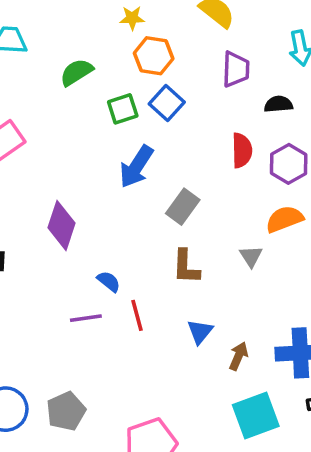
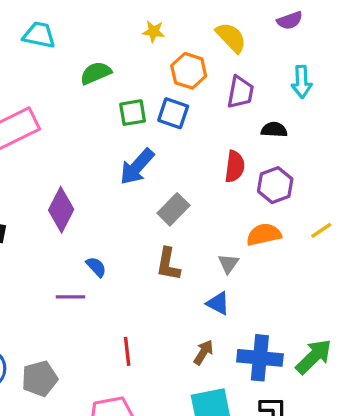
orange hexagon: (154, 56) -> (189, 71), moved
blue square: (167, 103) -> (173, 113), turned -32
red line: (137, 315) -> (127, 351), moved
blue triangle: (200, 332) -> (218, 303), moved, turned -50

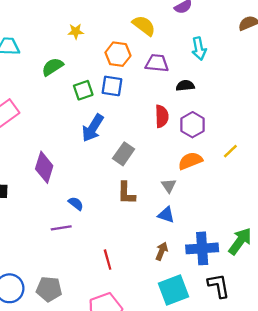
yellow star: (153, 32) -> (76, 31), moved
purple trapezoid: (240, 92) -> (157, 63), turned -85
gray pentagon: (40, 379) -> (49, 289), turned 30

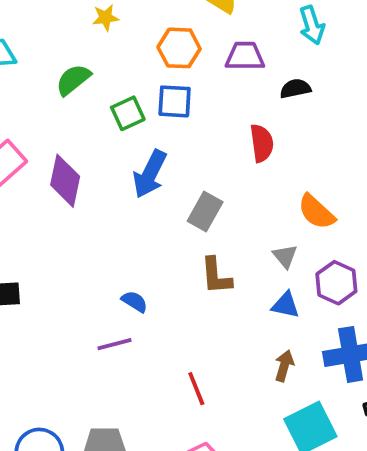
purple hexagon: (193, 125) -> (336, 283), moved
orange semicircle: (190, 161) -> (316, 212), turned -110
purple diamond: (44, 167) -> (65, 181), moved

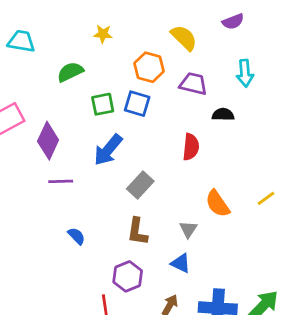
purple hexagon: (336, 283) -> (128, 276), moved
purple line: (114, 344) -> (61, 181), moved

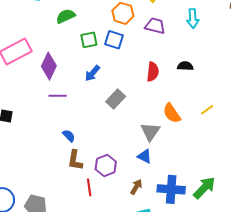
black semicircle: (223, 115) -> (185, 66), moved
blue arrow: (108, 150) -> (92, 73), size x0.7
gray triangle: (188, 229) -> (150, 132), size x1.5
brown L-shape: (137, 232) -> (75, 160), moved

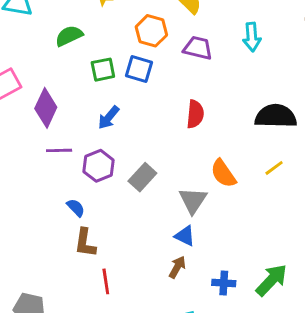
black semicircle: (185, 66) -> (276, 116), moved, size x1.8
gray rectangle: (116, 99) -> (142, 177), moved
purple hexagon: (106, 165) -> (98, 166), moved
brown arrow: (136, 187) -> (177, 267), moved
blue cross: (171, 189) -> (224, 283), size x0.6

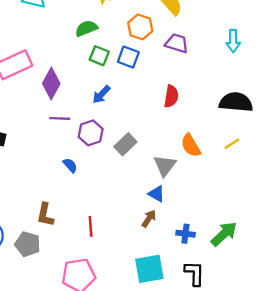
green semicircle: (69, 36) -> (86, 28), moved
cyan arrow: (252, 37) -> (233, 41), moved
green square: (103, 70) -> (99, 56), turned 30
brown L-shape: (85, 243) -> (45, 215), moved

